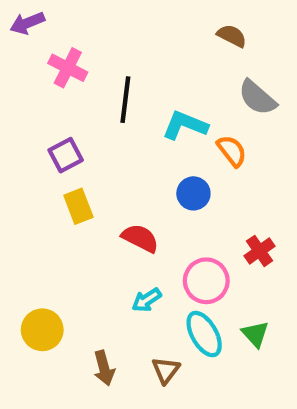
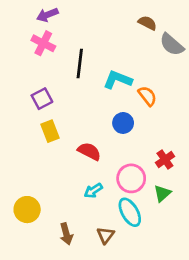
purple arrow: (27, 23) -> (47, 15), moved
gray semicircle: (257, 98) -> (172, 45), moved
green triangle: (255, 334) -> (162, 193), moved, turned 30

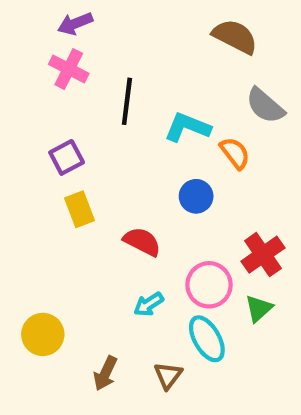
brown semicircle: (147, 23) -> (235, 37), size x1.5
gray semicircle: (172, 45) -> (265, 106), moved
red cross: (165, 159) -> (263, 255), size x1.4
brown arrow: (66, 234) -> (105, 373), turned 40

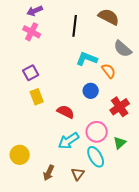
black line: (127, 101) -> (75, 26), moved
red cross: (263, 255) -> (120, 107), moved
cyan arrow: (149, 304) -> (69, 141), size x1.5

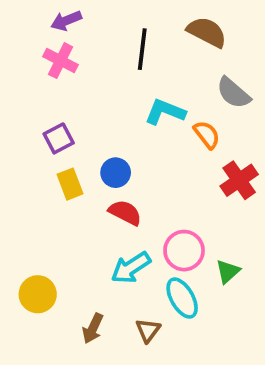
blue circle: (91, 91) -> (116, 173), moved
red cross: (120, 107) -> (239, 180), moved

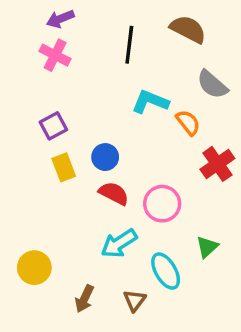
pink circle: (184, 251) -> (162, 204), moved

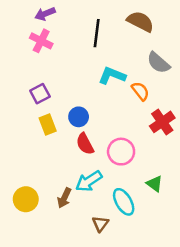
red semicircle: (114, 193) -> (85, 144), turned -145
green triangle: (207, 247) -> (155, 184), turned -42
brown arrow: (84, 299) -> (64, 198), moved

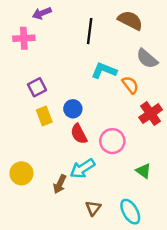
pink cross: (41, 41) -> (24, 38), moved, turned -30
yellow circle: (26, 199) -> (21, 173), moved
cyan ellipse: (124, 202) -> (130, 212), moved

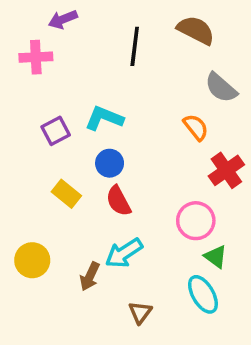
cyan L-shape: (104, 71) -> (104, 118), moved
yellow rectangle: (44, 116) -> (66, 194), moved, turned -30
pink circle: (112, 141) -> (196, 221), moved
cyan ellipse: (130, 212) -> (203, 294), moved

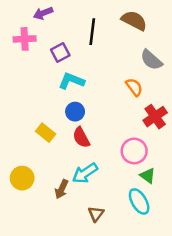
purple square: (56, 131) -> (60, 53), moved

